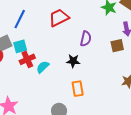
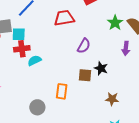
brown square: (117, 46) -> (85, 75), moved
black star: (73, 61) -> (101, 68), moved

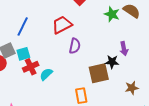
purple semicircle: (84, 46) -> (75, 46), moved
purple arrow: (126, 48) -> (124, 49), moved
brown square: (85, 75) -> (99, 73), size x1.5

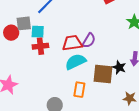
red trapezoid: (62, 25) -> (72, 43), moved
cyan semicircle: (46, 74) -> (76, 62), moved, size x1.5

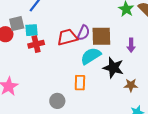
cyan semicircle: (76, 62) -> (91, 56), moved
black star: (119, 67) -> (113, 68), moved, size x1.5
brown square: (103, 74) -> (101, 36), moved

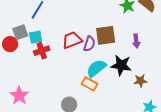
purple semicircle: (83, 33) -> (89, 44), moved
cyan semicircle: (91, 56) -> (96, 68), moved
orange rectangle: (80, 83) -> (90, 84), turned -56

